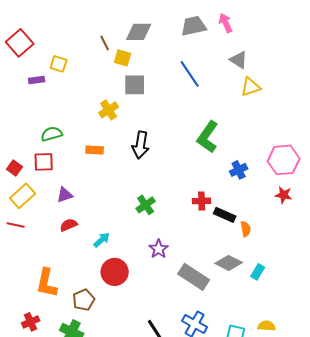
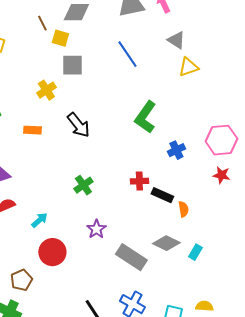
black arrow: (141, 145) -> (78, 125), turned -48

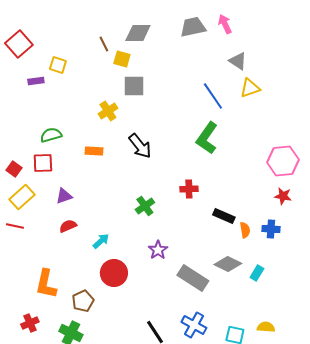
blue line: (127, 54) -> (213, 96), moved
blue cross: (176, 150) -> (271, 229), moved, turned 30
red cross: (139, 181) -> (189, 189), moved

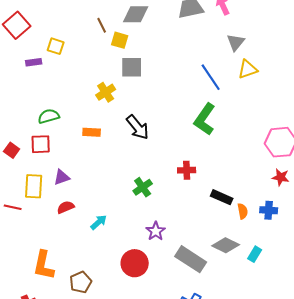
gray triangle: (238, 61) -> (236, 42), turned 36
yellow rectangle: (22, 197) -> (34, 186), moved, turned -45
red circle: (114, 273) -> (135, 263), moved

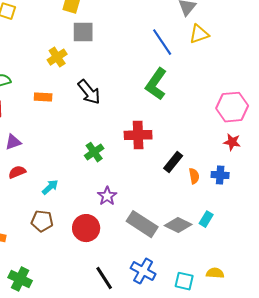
red cross: (187, 170) -> (138, 135), size x1.5
black rectangle: (222, 197) -> (173, 162), turned -75
gray diamond: (226, 245) -> (178, 225), moved
brown pentagon: (81, 282) -> (42, 221), moved, turned 30

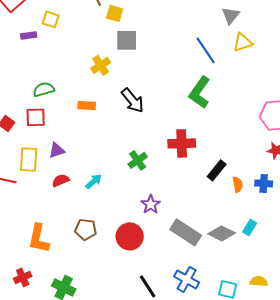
cyan arrow: (50, 187) -> (94, 181), moved

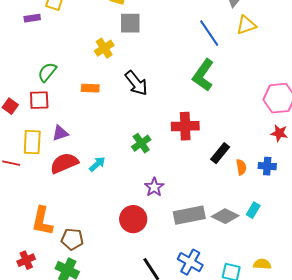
green semicircle: (44, 89) -> (47, 72), turned -35
red semicircle: (61, 180) -> (64, 163), size x1.6
brown pentagon: (86, 229) -> (72, 239), moved
gray rectangle: (186, 232) -> (189, 215), turned -44

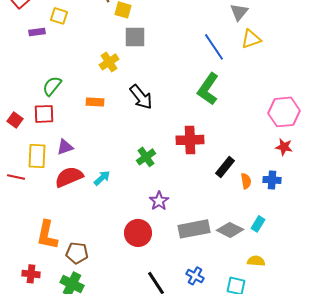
red cross: (26, 260) -> (31, 274), turned 30
blue cross: (190, 262) -> (195, 276), size x0.7
yellow semicircle: (262, 264) -> (256, 261), moved

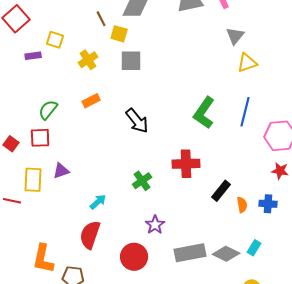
blue line: (214, 47) -> (245, 112), moved, turned 48
yellow cross: (109, 62) -> (88, 60), moved
orange rectangle: (95, 102) -> (91, 101), moved, turned -30
red semicircle: (69, 177) -> (90, 235), moved, turned -48

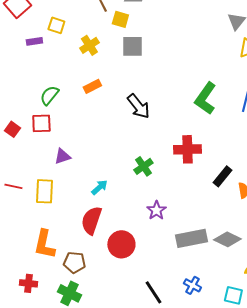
yellow rectangle: (33, 180) -> (44, 191), moved
red circle: (134, 257) -> (121, 244), moved

